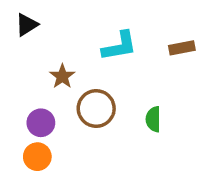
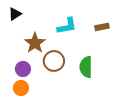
brown star: (62, 76) -> (35, 43), size x1.5
green semicircle: (153, 119) -> (86, 67), size x1.5

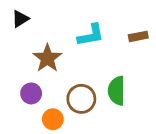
brown circle: (54, 61) -> (81, 99), moved
orange circle: (21, 88) -> (53, 119), moved

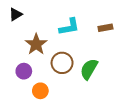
green semicircle: (117, 91) -> (89, 69), turned 30
brown circle: (81, 99) -> (62, 63), moved

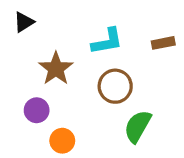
brown circle: (62, 63) -> (115, 86), moved
green semicircle: (89, 69) -> (138, 126), moved

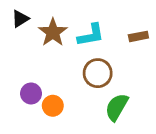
brown star: (56, 69) -> (53, 32), moved
orange circle: (62, 141) -> (53, 106), moved

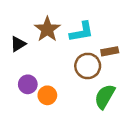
black triangle: (20, 19) -> (18, 44), moved
brown rectangle: (138, 36) -> (110, 51), moved

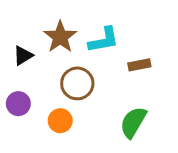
brown circle: (88, 66) -> (77, 83), moved
purple circle: (28, 84) -> (18, 104), moved

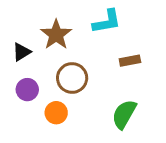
cyan L-shape: (104, 40) -> (107, 22), moved
purple circle: (18, 104) -> (27, 90), moved

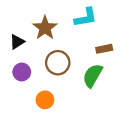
orange circle: (56, 113) -> (45, 100), moved
green semicircle: (124, 114) -> (93, 75), moved

